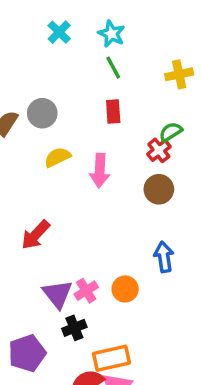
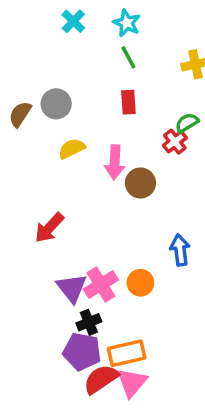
brown circle: (159, 189) -> (140, 183), moved
pink cross: (86, 291) -> (101, 284), size x1.4
purple pentagon: (27, 353) -> (82, 352), moved, turned 30

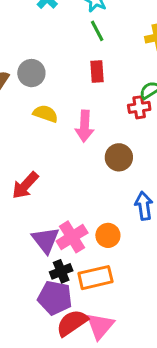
red cross: (175, 142) -> (139, 107), turned 30
yellow semicircle: (72, 149) -> (45, 114), turned 45
brown circle: (140, 183) -> (119, 157), moved
orange rectangle: (127, 353) -> (95, 278), moved

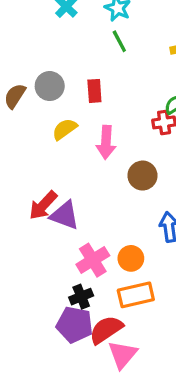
red rectangle: (97, 71) -> (94, 91), moved
yellow semicircle: (45, 114) -> (65, 129), turned -55
purple triangle: (45, 240) -> (65, 215), moved, turned -32
orange rectangle: (95, 278) -> (136, 295), moved
red semicircle: (72, 323) -> (106, 330), moved

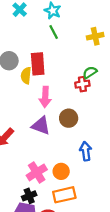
red rectangle: (94, 91) -> (38, 64), size x1.5
yellow semicircle: (65, 129) -> (26, 76), moved, turned -49
purple triangle: (65, 215) -> (41, 126), moved

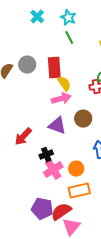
yellow semicircle: (26, 76) -> (64, 84), moved, turned 140
pink arrow: (45, 97) -> (61, 99), turned -108
black cross: (29, 196) -> (46, 155), moved

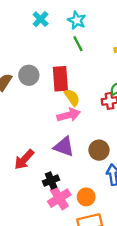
brown circle: (83, 119) -> (99, 150), moved

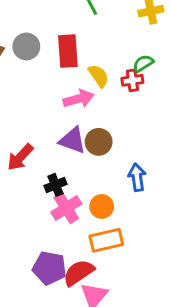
yellow semicircle: (72, 97) -> (99, 76), moved
brown circle: (99, 150) -> (99, 142), moved

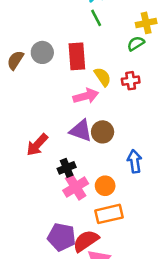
green semicircle: (143, 63) -> (136, 43), moved

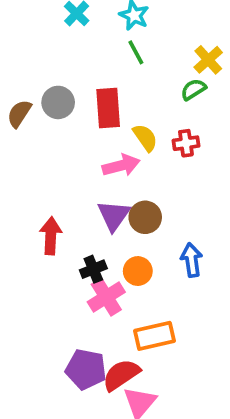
yellow cross: (146, 23) -> (208, 60), turned -30
purple triangle: (81, 131) -> (114, 215), turned 45
red arrow: (37, 145) -> (51, 236), turned 140
orange circle: (105, 186) -> (138, 271), moved

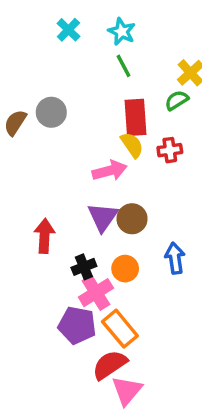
red rectangle: (108, 108) -> (135, 117), moved
orange rectangle: (154, 336) -> (120, 329), moved, turned 63
purple pentagon: (86, 369) -> (77, 325), moved

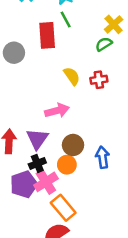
red rectangle: (135, 117) -> (47, 35), moved
pink arrow: (110, 171) -> (57, 111), moved
purple triangle: (103, 217) -> (37, 139), moved
brown circle: (132, 219) -> (73, 145), moved
purple pentagon: (77, 325) -> (24, 184), moved, turned -30

